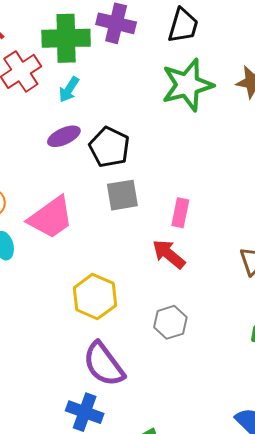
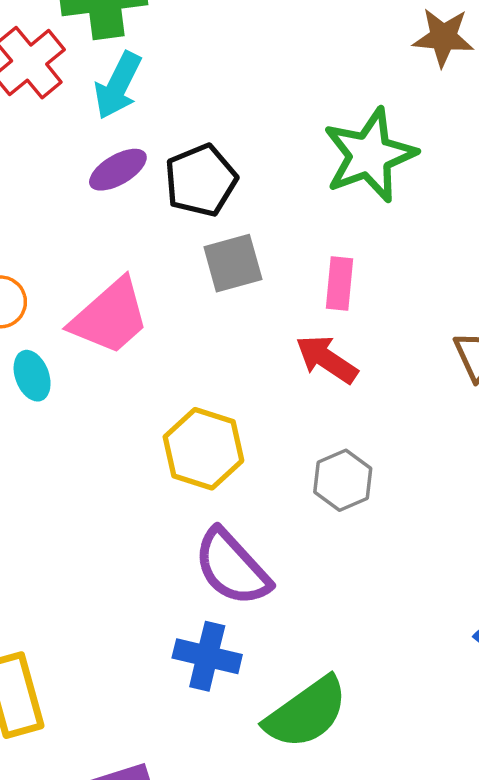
green star: (187, 85) -> (370, 155), moved
cyan arrow: (69, 89) -> (118, 86), size x1.4
black pentagon: (109, 147) -> (201, 180), turned 30

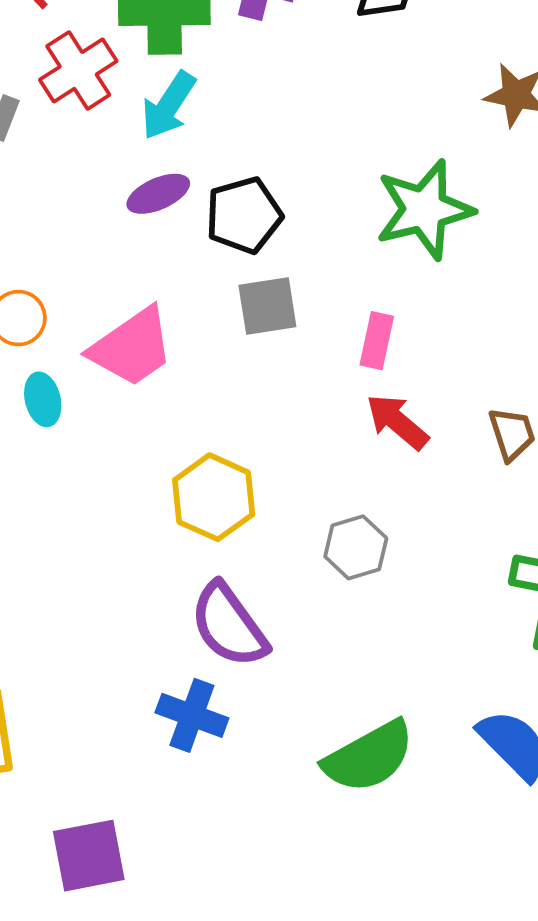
red arrow: (327, 359) -> (397, 422), moved
green semicircle: (306, 713) -> (369, 757), moved

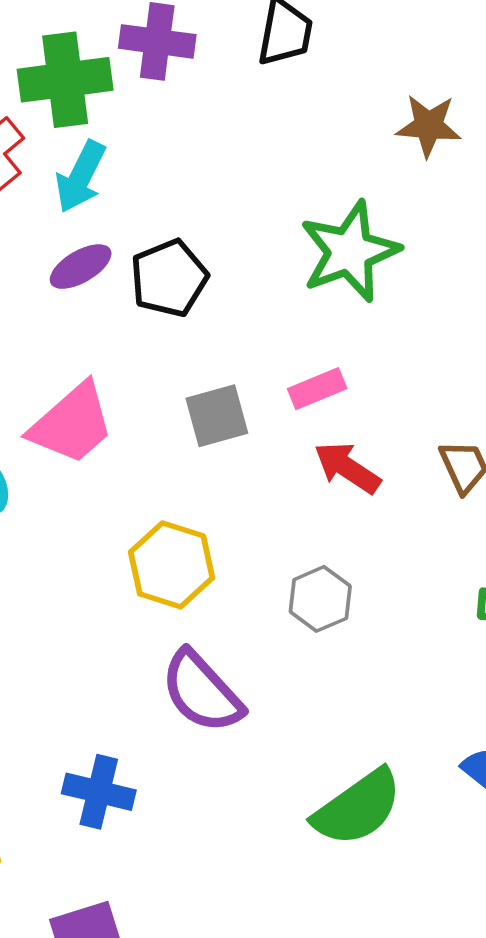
gray square: (267, 306) -> (217, 416), moved
pink rectangle: (377, 341) -> (317, 389), turned 62
blue cross: (192, 715) -> (99, 792), moved

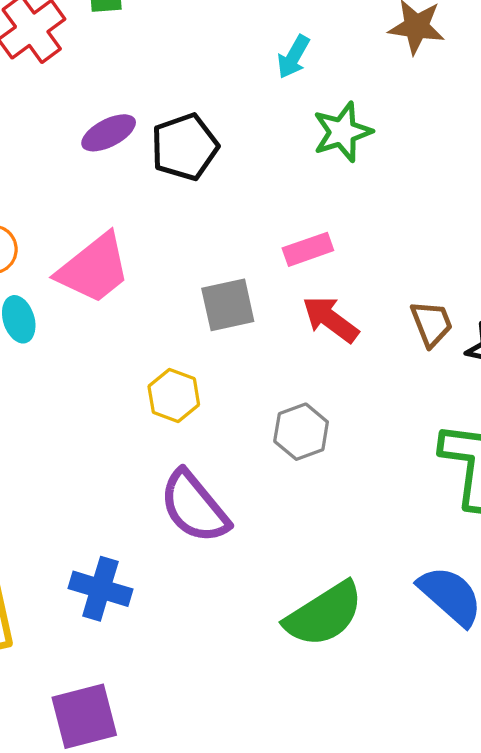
cyan arrow: (81, 177) -> (293, 57), moved, size x0.7
green star: (350, 251) -> (342, 132), size x0.7
gray square: (217, 416) -> (228, 305), moved
yellow hexagon: (172, 565) -> (174, 396), size x0.7

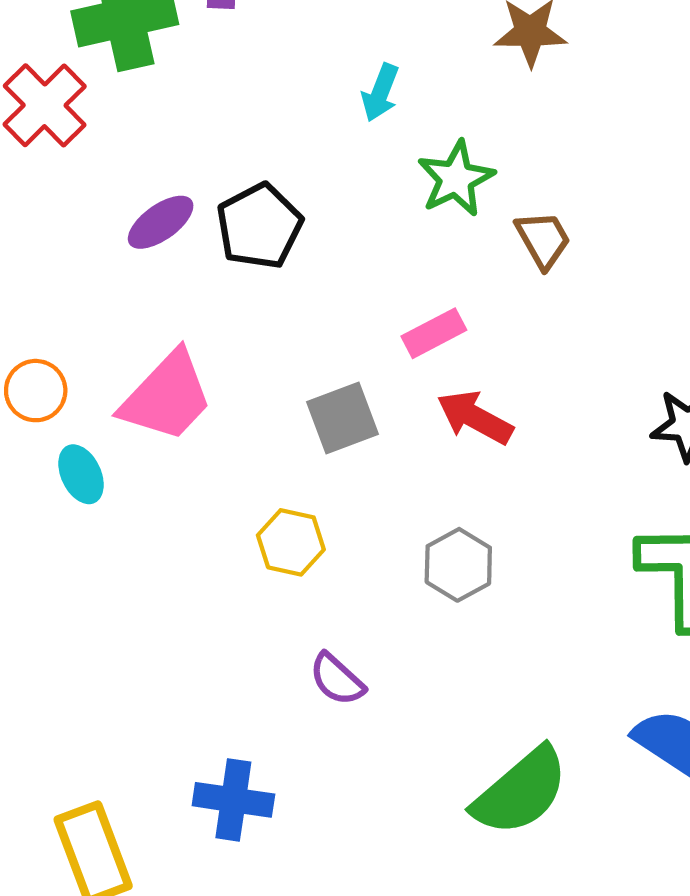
brown trapezoid: (432, 324) -> (543, 240), moved
purple semicircle: (194, 507) -> (337, 679), size x0.6

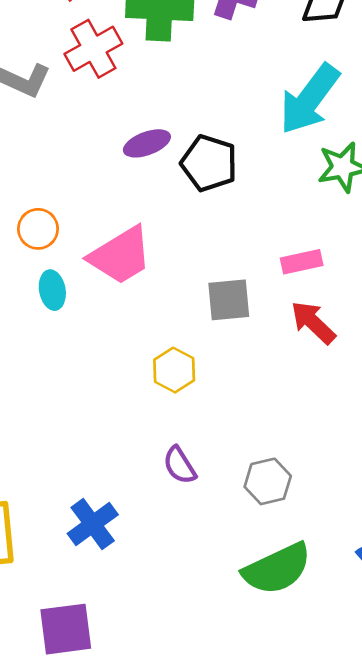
cyan arrow: (380, 93) -> (310, 99), size x2.0
black pentagon: (259, 226) -> (209, 163), turned 30
gray hexagon: (458, 565) -> (268, 481), moved
blue cross: (233, 800) -> (93, 524), turned 30

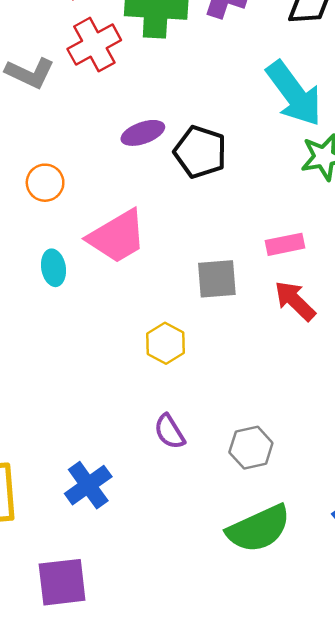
cyan arrow: (310, 99) -> (294, 94), turned -74
orange circle: (38, 229) -> (45, 183), moved

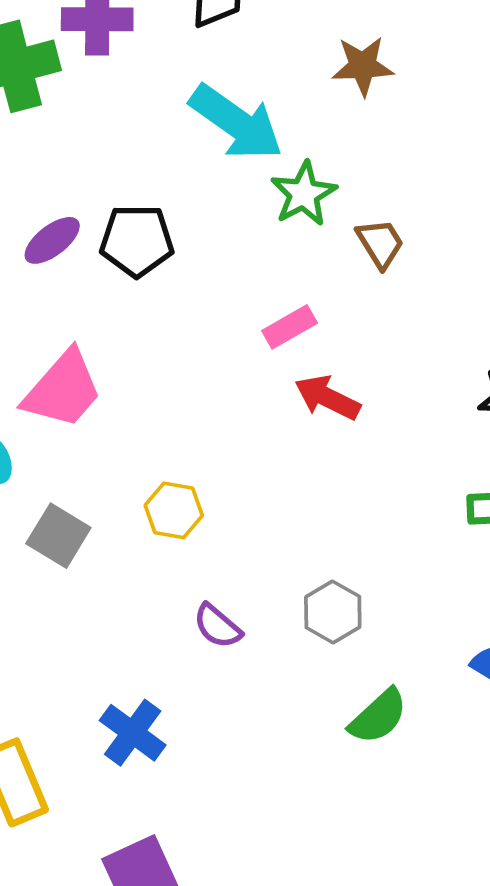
gray square: (217, 279) -> (58, 536), moved, turned -36
green semicircle: (259, 529) -> (378, 716), size x0.7

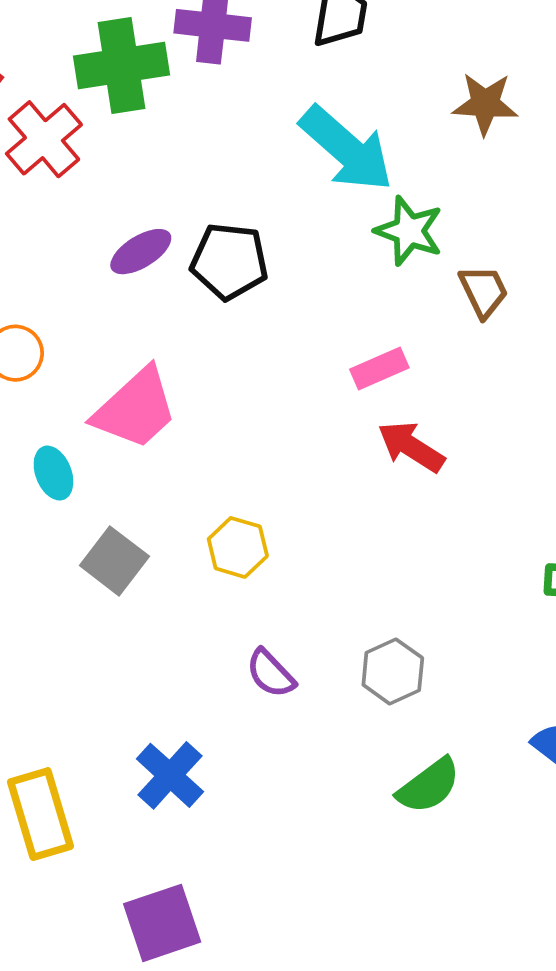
green star: (304, 194) -> (409, 231), turned -30

